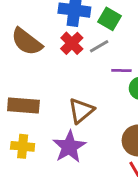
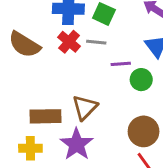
gray line: (99, 46) -> (96, 42), turned 42
brown rectangle: (23, 105) -> (45, 116), moved

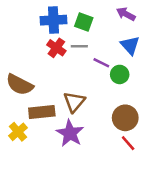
brown semicircle: (24, 45) -> (20, 85), moved
purple line: (121, 64) -> (101, 63), turned 35
yellow cross: (30, 148) -> (18, 132), moved, turned -36

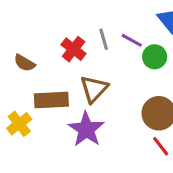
gray line: (79, 46) -> (104, 39), moved, turned 70
red cross: (56, 48) -> (74, 49), moved
brown semicircle: (20, 85) -> (25, 63), size x0.6

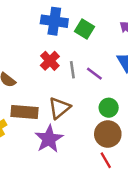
red cross: (74, 49) -> (50, 61), moved
green circle: (155, 57) -> (109, 108), moved

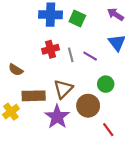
red cross: (50, 61) -> (51, 49), turned 35
brown circle: (108, 134) -> (88, 106), moved

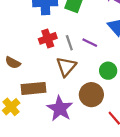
brown triangle: (63, 89) -> (66, 67), moved

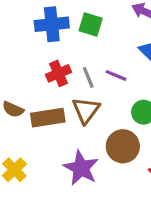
brown rectangle: (34, 88) -> (48, 118), moved

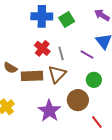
green square: (91, 24) -> (67, 19), turned 35
red cross: (58, 73) -> (42, 48), turned -35
purple line: (116, 75) -> (87, 54), moved

